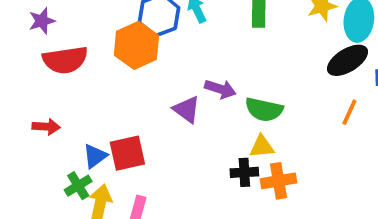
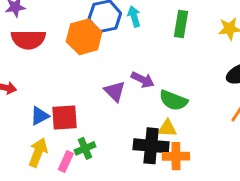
black cross: (244, 172) -> (151, 146), size x1.6
green cross: (78, 186) -> (85, 148), moved

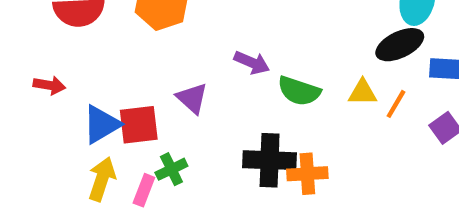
purple triangle: (115, 91) -> (192, 98), moved
blue triangle: (40, 116) -> (101, 124), size x1.4
yellow triangle: (167, 128) -> (363, 92), moved

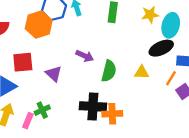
green semicircle: (299, 91) -> (109, 71), turned -95
orange line: (396, 104) -> (171, 78), moved
red square: (139, 125) -> (23, 62), moved

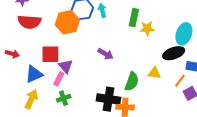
yellow star: (150, 15) -> (147, 28), moved
green semicircle: (109, 71) -> (132, 82), moved
purple triangle: (54, 74) -> (66, 66), moved
pink rectangle: (28, 121) -> (59, 79), moved

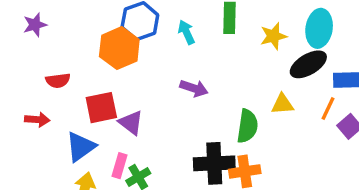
cyan arrow: (102, 11) -> (186, 32), moved
red semicircle: (29, 22) -> (58, 80), moved, size x0.6
yellow star: (147, 28) -> (273, 36), moved
pink rectangle: (59, 79) -> (119, 166), moved

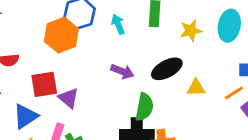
black ellipse: (308, 64) -> (167, 69), moved
orange line: (328, 108) -> (234, 93), turned 30
green semicircle: (247, 126) -> (144, 107), moved

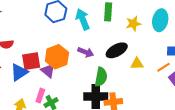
cyan arrow: (118, 24) -> (83, 19), size x1.5
orange hexagon: (61, 35) -> (57, 57), moved
blue triangle: (25, 116) -> (19, 72), moved

